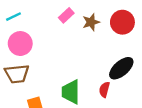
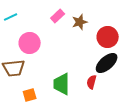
red circle: (122, 22) -> (108, 37), moved
pink circle: (20, 44) -> (30, 43), moved

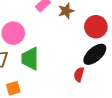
green trapezoid: (62, 84) -> (30, 59), moved

